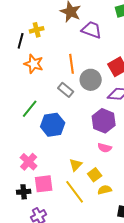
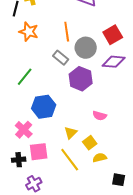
purple hexagon: (104, 121) -> (81, 79), moved
blue hexagon: (53, 125) -> (44, 107), moved

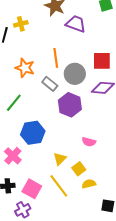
orange star: (29, 32) -> (25, 68), moved
red square: (113, 35) -> (102, 61), turned 30
pink square: (39, 152) -> (32, 189), moved, turned 36

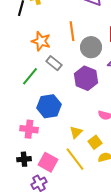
gray rectangle: (50, 84) -> (54, 63), moved
pink cross: (13, 156) -> (29, 129), turned -36

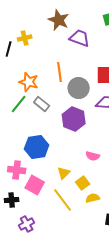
green line: (30, 76) -> (19, 104), moved
pink square: (48, 162) -> (35, 185), moved

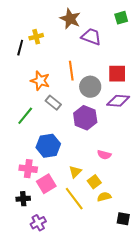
green line: (19, 104) -> (25, 116), moved
pink square: (35, 185) -> (46, 184), turned 30

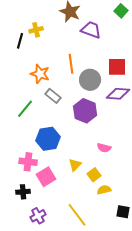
green square: (121, 18) -> (121, 11), turned -32
yellow line: (74, 199) -> (77, 215), moved

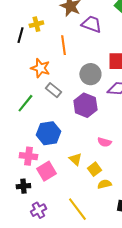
orange line: (71, 64) -> (63, 45), moved
yellow triangle: (75, 165) -> (75, 159), turned -32

